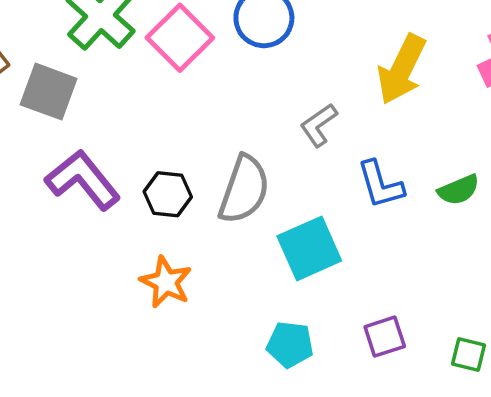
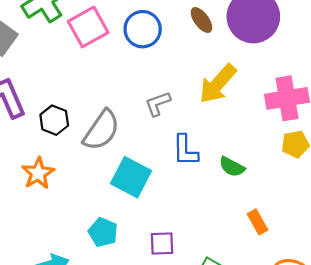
green semicircle: (459, 190) -> (232, 167), turned 35
cyan square: (309, 248) -> (131, 177), turned 36

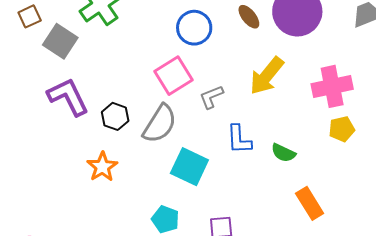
pink square: (88, 27) -> (173, 76), moved
orange rectangle: (257, 222) -> (310, 203), size x1.4

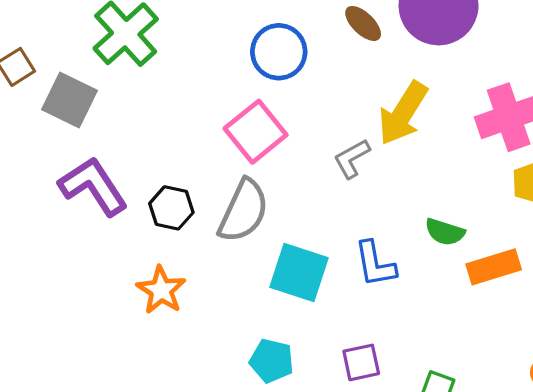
gray L-shape: (211, 97) -> (352, 159), moved
blue L-shape: (239, 139) -> (375, 264), moved
orange rectangle: (310, 203) -> (494, 267), moved, turned -68

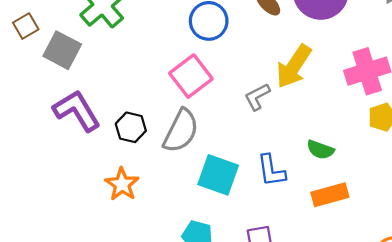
orange rectangle: (494, 267) -> (330, 195), moved

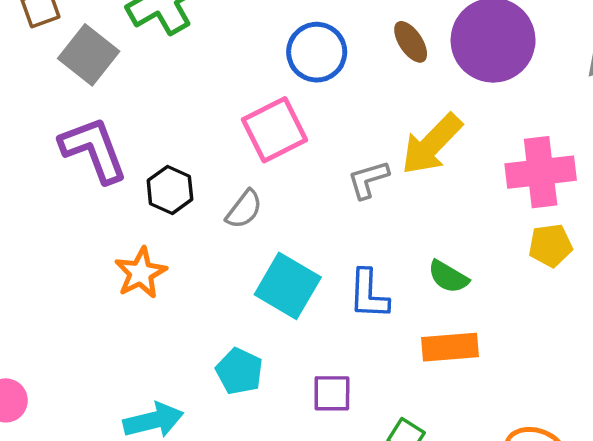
gray semicircle: (181, 131) -> (244, 209), size x0.6

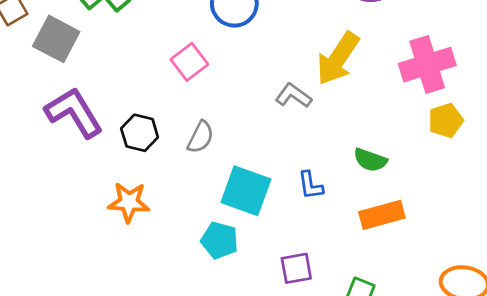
pink square: (275, 130) -> (189, 62), moved, size x0.7
gray L-shape: (368, 179) -> (293, 96), turned 63
orange star: (141, 273) -> (129, 202), turned -30
blue L-shape: (369, 294) -> (310, 185), size x0.7
cyan pentagon: (239, 371) -> (220, 240), moved

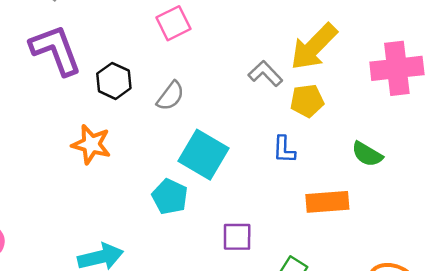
yellow pentagon: (446, 121) -> (307, 101), moved
green semicircle: (370, 160) -> (367, 154), moved
blue L-shape: (310, 185) -> (284, 150), moved

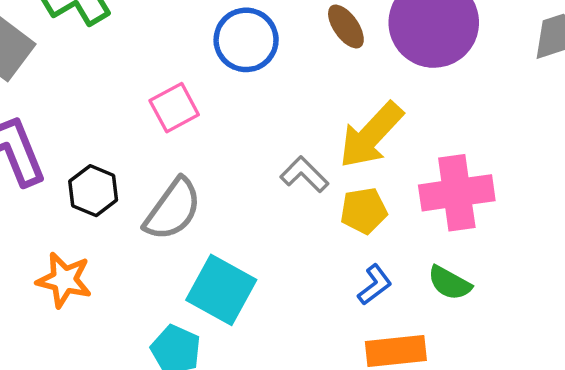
pink cross: (397, 68) -> (457, 193), moved
gray semicircle: (170, 96) -> (173, 209), size x1.5
blue L-shape: (284, 150) -> (375, 285), moved, turned -128

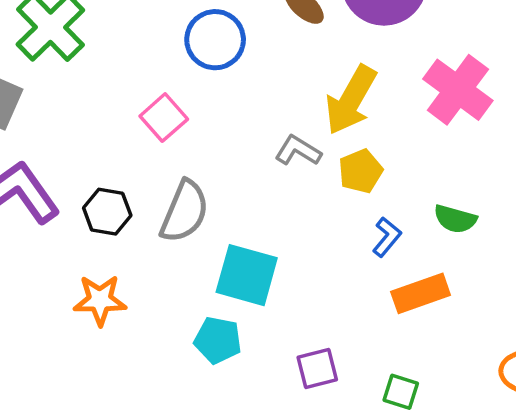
pink cross: (457, 193) -> (458, 90), moved, turned -32

